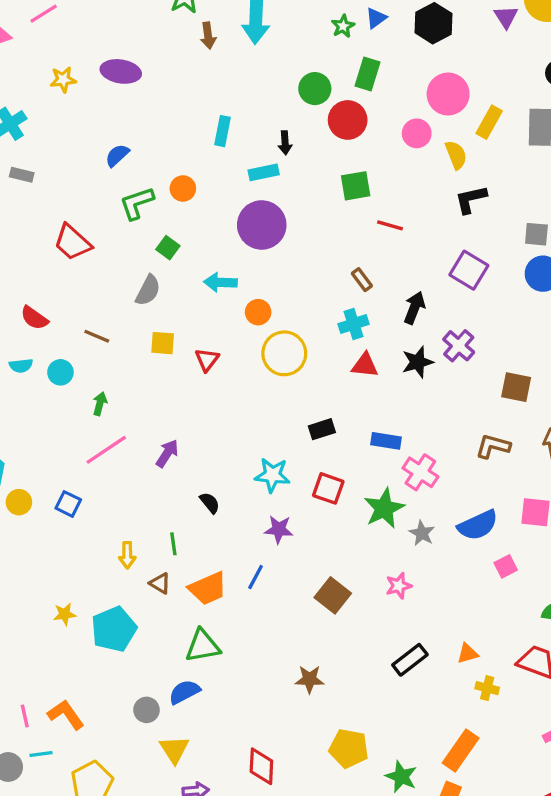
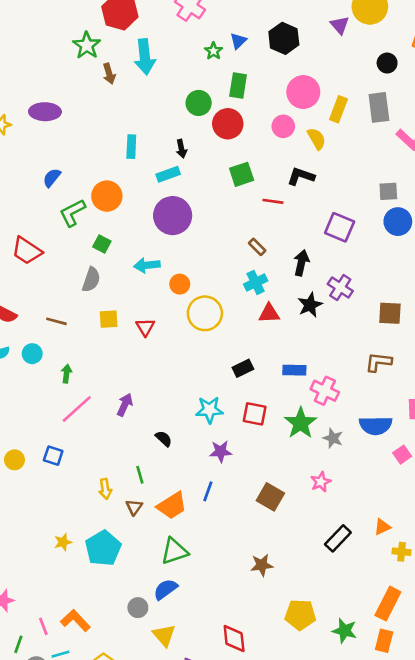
orange circle: (183, 188) -> (107, 196), size x1.5
black L-shape: (471, 199) -> (301, 176), moved, turned 40
blue semicircle: (478, 525) -> (376, 425), turned 32
brown triangle: (160, 583) -> (134, 507), turned 42

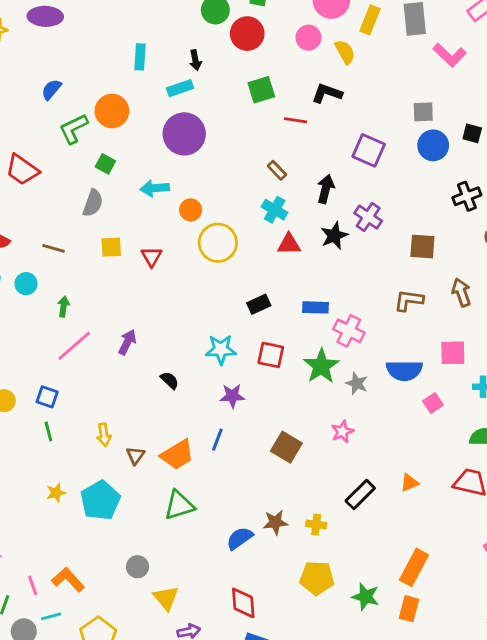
cyan cross: (256, 282) -> (275, 210), turned -35
green line: (140, 475) -> (48, 431), moved
yellow cross: (402, 552) -> (316, 525), moved
blue semicircle: (165, 589) -> (240, 538), moved

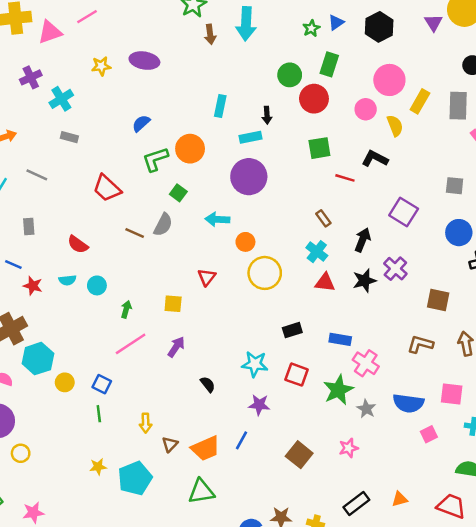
blue circle: (433, 145) -> (459, 233), moved
yellow square: (111, 247) -> (173, 304), moved
brown line: (54, 248) -> (135, 233), moved

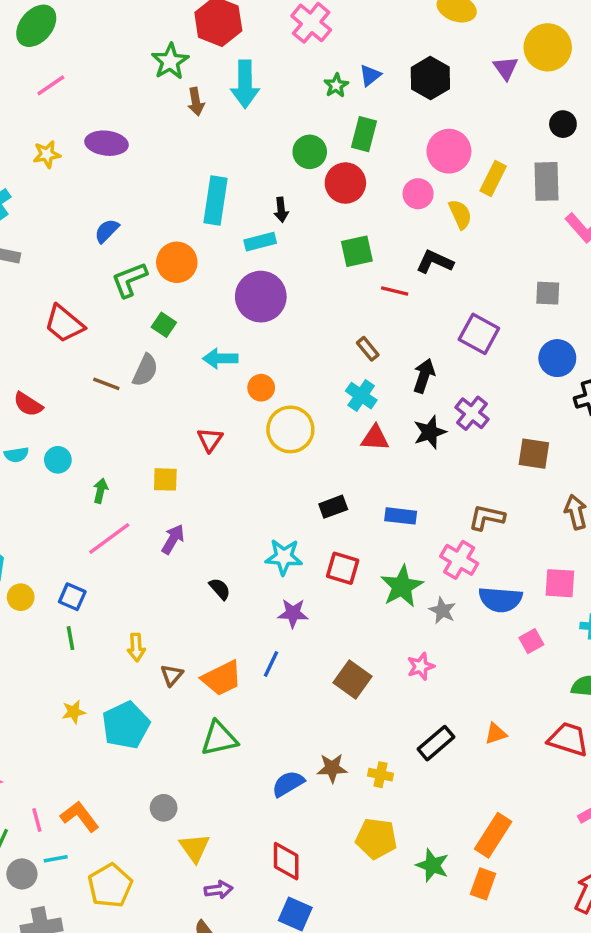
pink line: (87, 17) -> (51, 85), moved
cyan rectangle: (220, 106) -> (215, 201), size x1.5
brown L-shape: (420, 344) -> (487, 517), moved
pink cross: (366, 363) -> (459, 560), moved

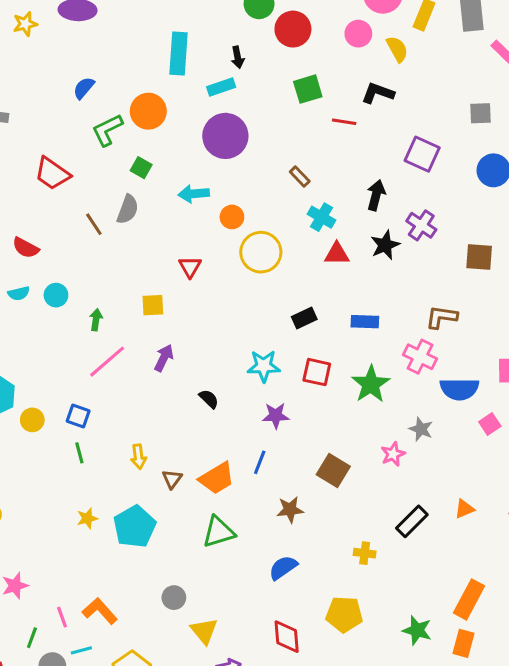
brown rectangle: (368, 349) -> (300, 176), moved
brown line: (106, 384) -> (94, 224), turned 40
gray star: (442, 610) -> (421, 429), moved
brown star: (332, 768) -> (290, 510), moved
yellow pentagon: (376, 838) -> (344, 614), moved

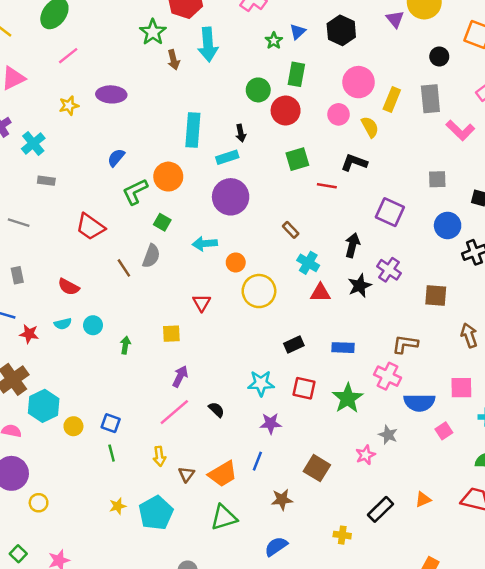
pink line: (107, 362) -> (174, 412), moved

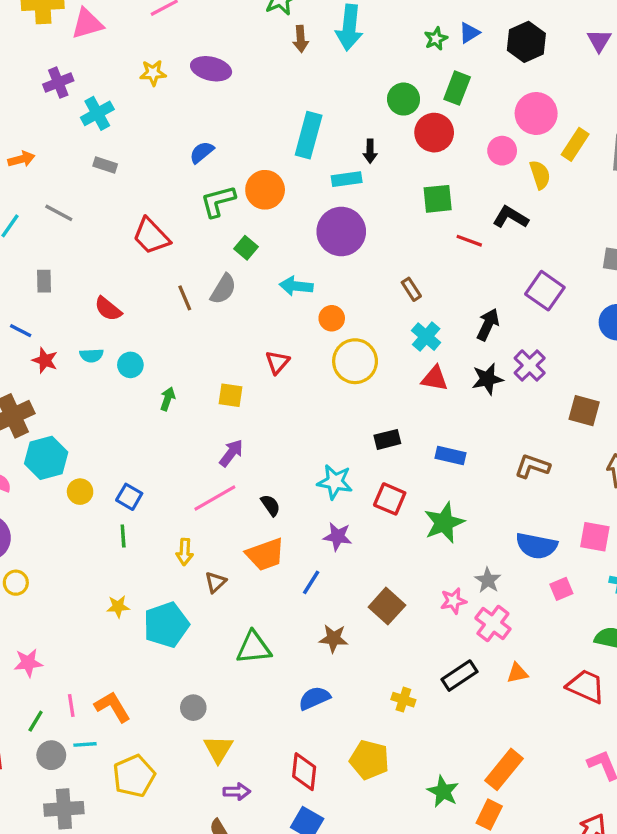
pink cross: (388, 376) -> (493, 623), moved
orange trapezoid: (223, 474) -> (265, 554), moved

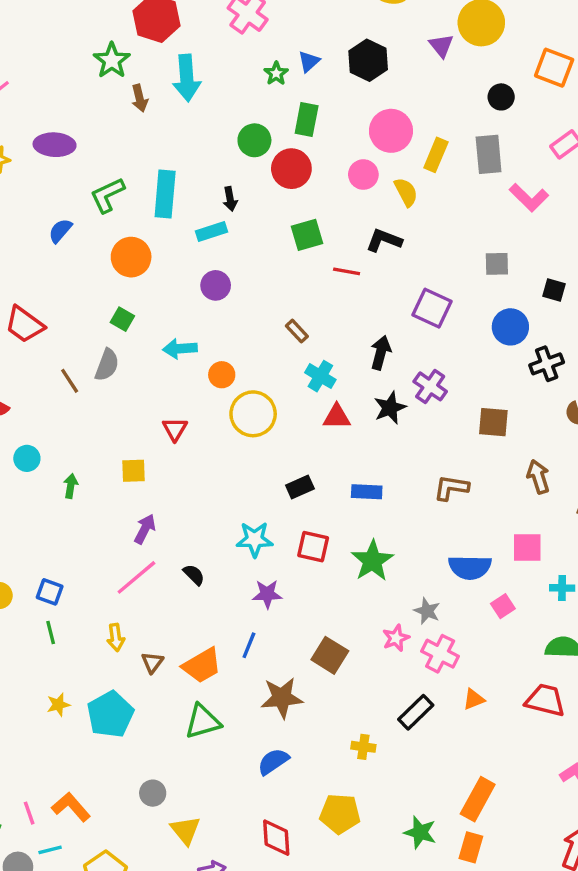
green L-shape: (218, 201) -> (107, 195), moved
purple circle: (341, 232) -> (216, 285), size x0.6
orange trapezoid: (265, 554) -> (202, 666), moved
brown star: (334, 638) -> (282, 698), size x1.4

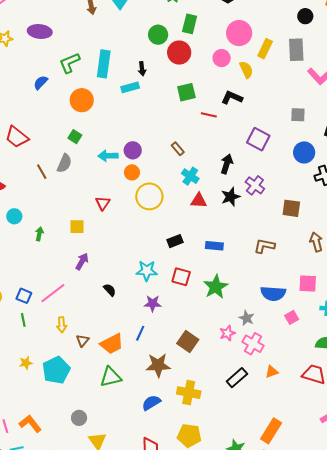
purple circle: (216, 285) -> (133, 150), moved
pink line: (136, 577) -> (53, 293), moved
yellow cross: (363, 747) -> (189, 393), moved, size x1.6

